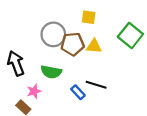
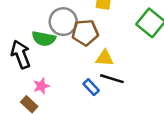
yellow triangle: (94, 46) -> (105, 58), moved
green semicircle: (51, 72) -> (44, 39), moved

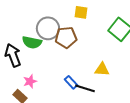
yellow triangle: (105, 58) -> (102, 69), moved
black line: (112, 79) -> (85, 88), moved

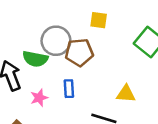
pink star: (30, 81) -> (39, 98), moved
blue rectangle: (71, 82) -> (69, 89), moved, turned 40

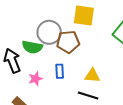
yellow square: (99, 20) -> (84, 15), size x1.5
yellow triangle: (126, 94) -> (92, 75), moved

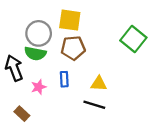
yellow square: (84, 15) -> (70, 20), moved
gray circle: (49, 32) -> (39, 33), moved

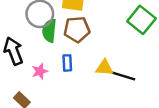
green semicircle: (35, 54) -> (49, 31), moved, turned 85
black line: (94, 105) -> (124, 76), moved

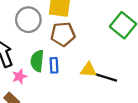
green semicircle: (49, 31) -> (37, 61), moved
pink star: (40, 71) -> (19, 76), moved

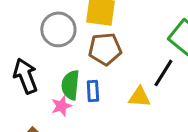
pink star: (19, 76) -> (61, 106), moved
black line: (106, 78) -> (163, 73), moved, turned -75

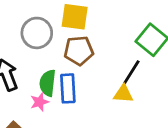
blue rectangle: (93, 91) -> (68, 88), size x1.5
yellow triangle: (139, 97) -> (123, 94), moved

